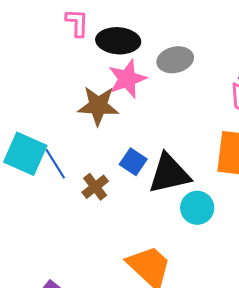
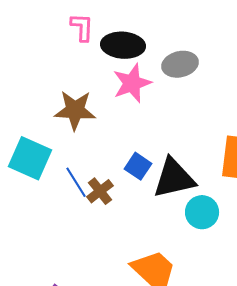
brown star: (98, 106) -> (75, 110), moved
blue line: (55, 164) -> (76, 182), moved

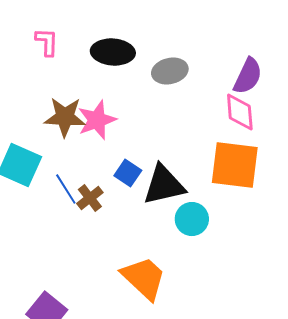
pink L-shape: (82, 27) -> (47, 42), moved
pink star: (132, 83) -> (97, 120), moved

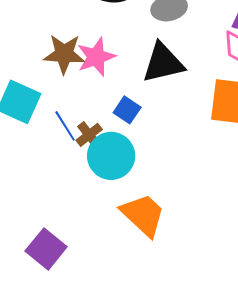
black triangle: (164, 185) -> (163, 63), moved
cyan circle: (192, 219) -> (111, 156), moved, size x1.4

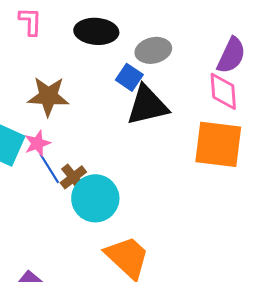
pink star: (96, 57) -> (37, 143), moved, size x0.7
blue square: (127, 110) -> (129, 77), moved

